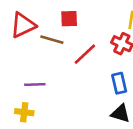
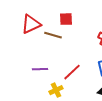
red line: (85, 54) -> (72, 72), moved
yellow cross: (24, 112) -> (56, 90), moved, turned -32

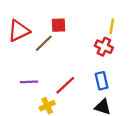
brown line: (53, 35) -> (44, 43), turned -60

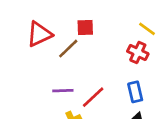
yellow line: (112, 26) -> (147, 29), turned -63
purple line: (29, 82) -> (63, 91), moved

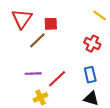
yellow line: (147, 29) -> (100, 16), moved
red triangle: (39, 34) -> (22, 19), moved, turned -30

